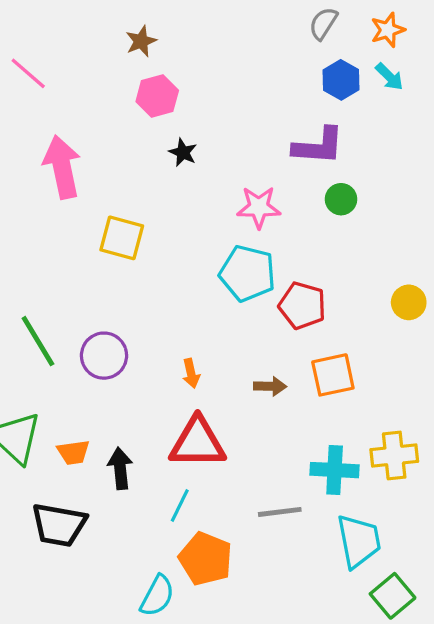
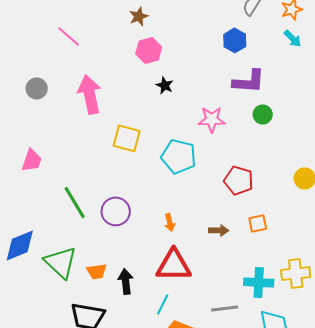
blue hexagon: (341, 80) -> (235, 40), moved
cyan pentagon: (247, 273) -> (179, 156), moved
orange square: (333, 375) -> (258, 223), size x0.7

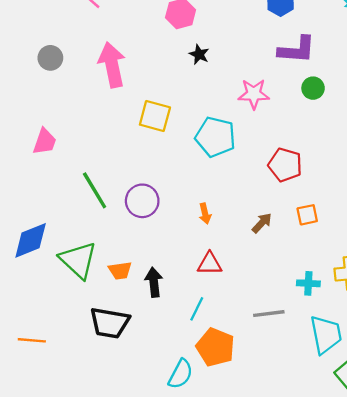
brown arrow: (219, 230) -> (262, 223), turned -48
red triangle: (174, 265) -> (210, 264), size x0.6
cyan cross: (259, 282) -> (308, 283), size x0.7

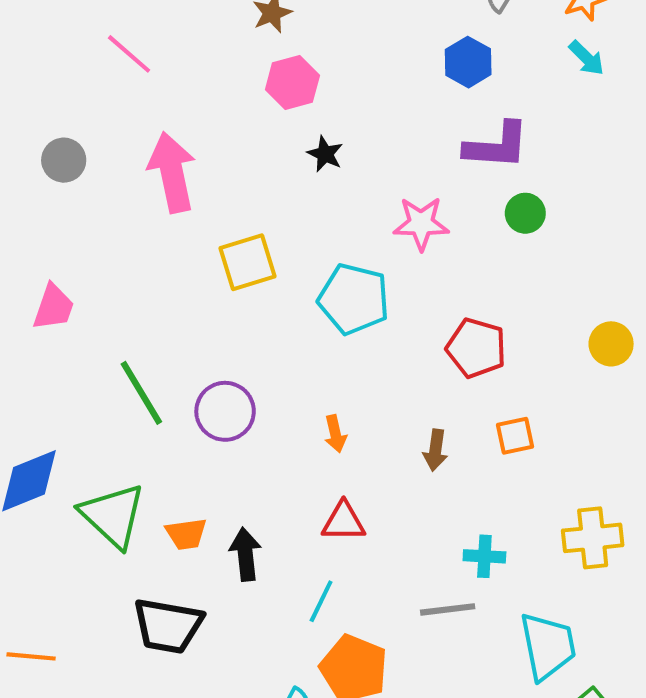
yellow square: (155, 116) -> (248, 262), turned -32
brown arrow: (262, 223) -> (435, 450), turned 145
cyan cross: (308, 283) -> (484, 556), moved

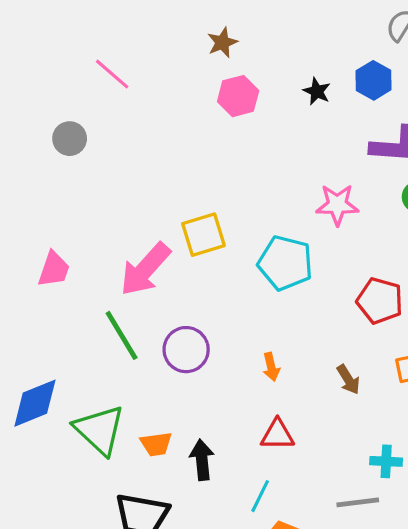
black star: (325, 154) -> (317, 91), moved
gray circle: (64, 160) -> (70, 139), moved
pink arrow: (172, 172) -> (145, 269), moved, turned -126
brown arrow: (435, 450) -> (348, 380), turned -40

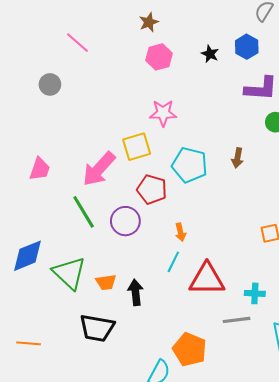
pink star: (337, 205) -> (163, 113), moved
red pentagon: (380, 301) -> (152, 189), moved
brown arrow: (348, 380) -> (238, 158), moved, turned 42
red triangle: (277, 435) -> (207, 279), moved, size x1.6
cyan line: (260, 496) -> (173, 262), moved

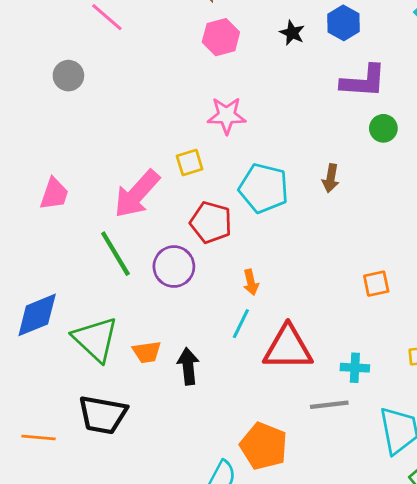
yellow square: (137, 147) -> (190, 163), size x0.7
black trapezoid: (97, 328) -> (103, 415), moved

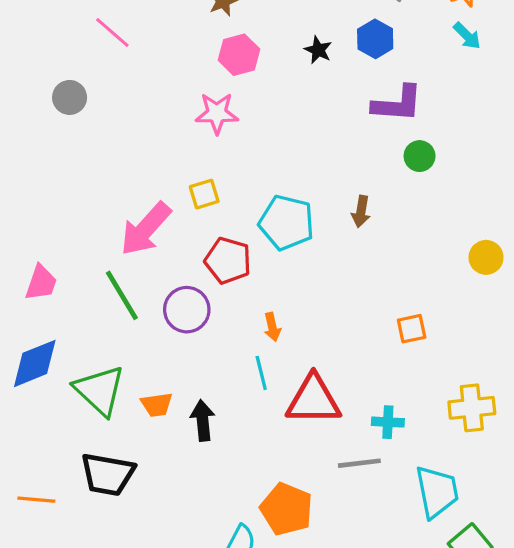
pink star: (227, 115) -> (217, 113), moved
pink trapezoid: (54, 194) -> (41, 283), moved
cyan line: (241, 324) -> (261, 373), turned -40

